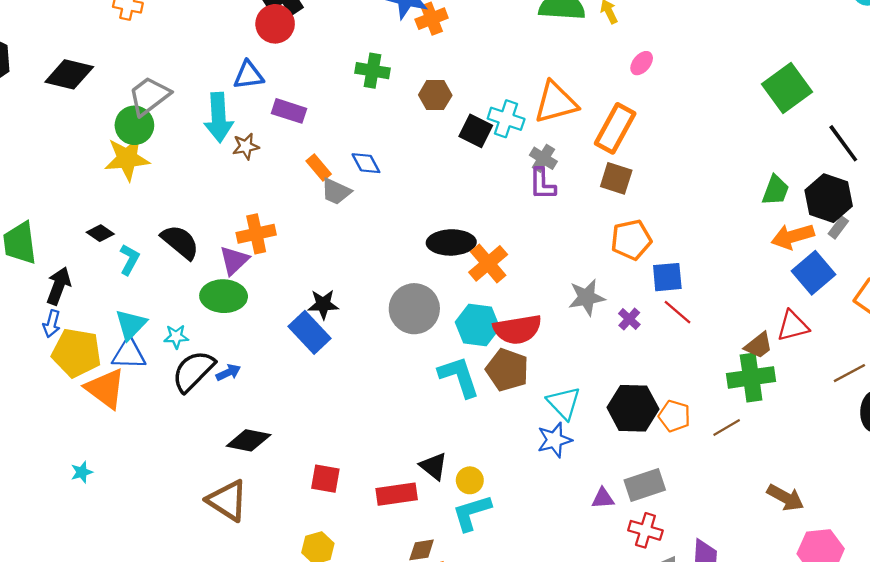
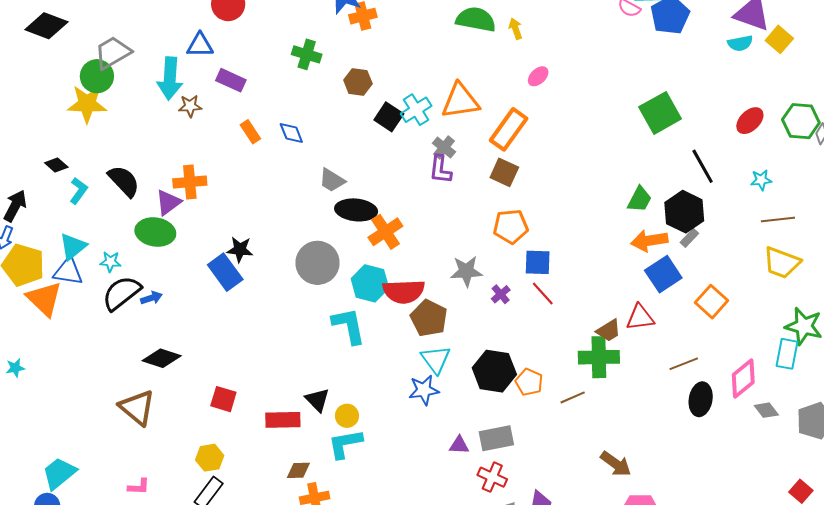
cyan cross: (506, 119) -> (416, 110), turned 32
gray trapezoid: (336, 192) -> (332, 180), moved
brown pentagon: (507, 370) -> (429, 318), moved

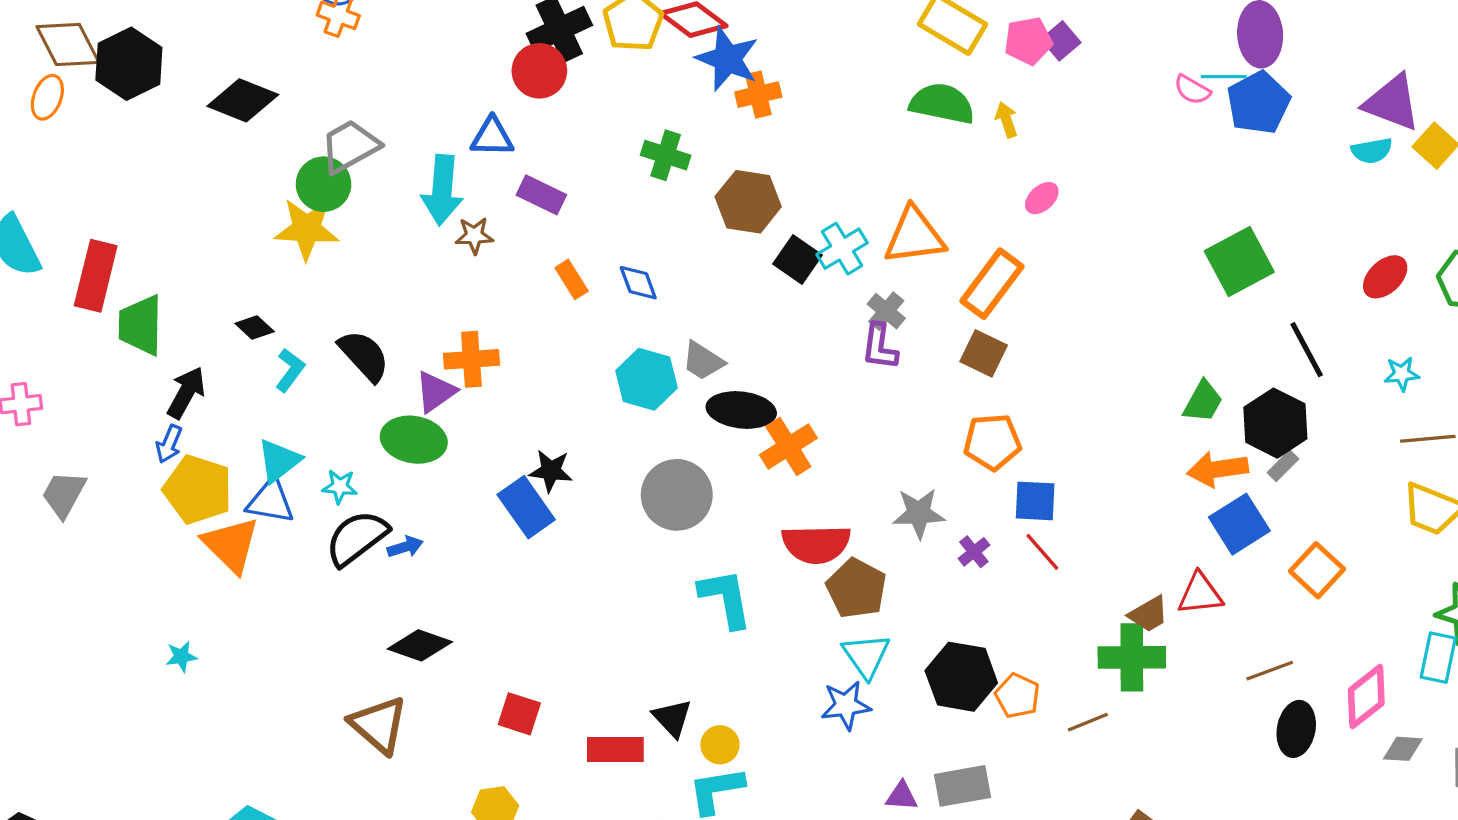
brown hexagon: (358, 82) -> (748, 202), size x1.4
cyan hexagon: (370, 283) -> (647, 379), moved
gray diamond: (766, 410) -> (1403, 749), turned -50

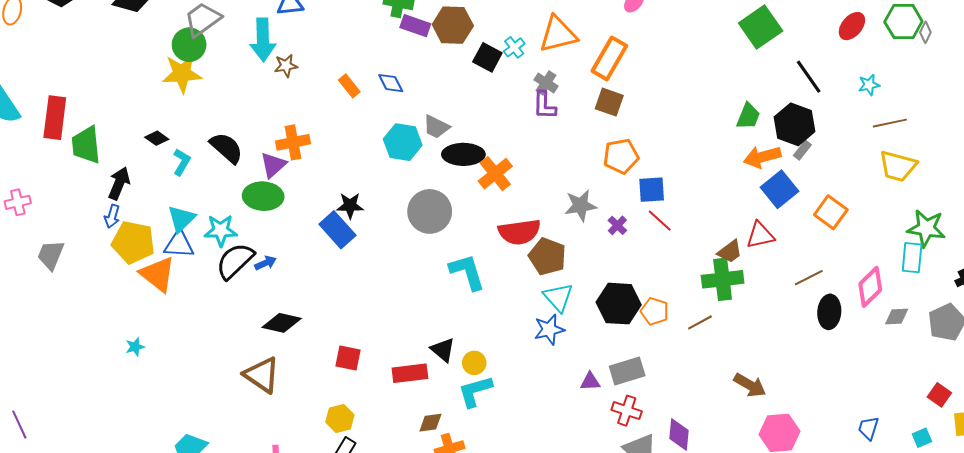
purple rectangle: (541, 195) -> (415, 26), moved
cyan cross: (842, 249) -> (514, 47), size x0.7
cyan star: (340, 487) -> (221, 230), size x1.5

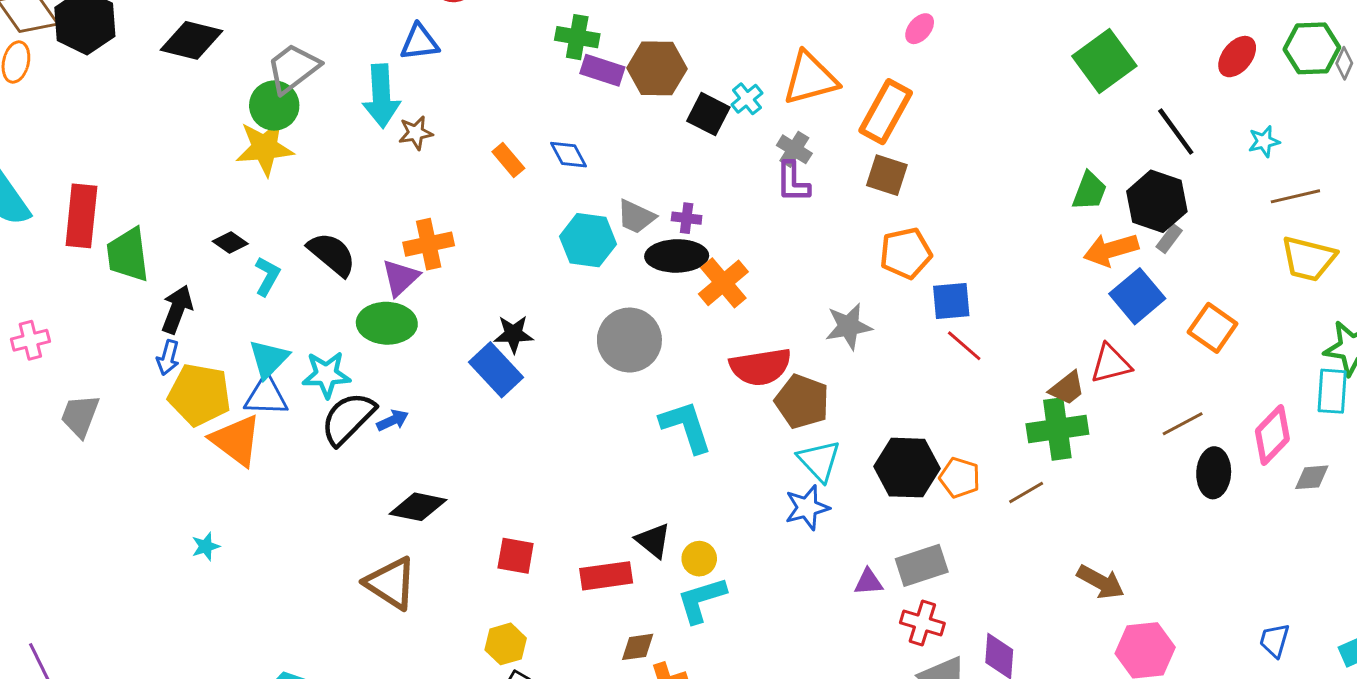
purple cross: (617, 225) -> (687, 218), moved, turned -36

